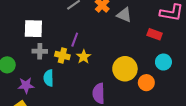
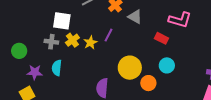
white square: (33, 29) -> (62, 21), moved
purple line: (75, 40) -> (109, 35), moved
yellow cross: (62, 56) -> (72, 40), moved, turned 32
yellow star: (84, 57) -> (90, 43), moved

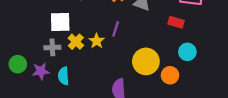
purple star: (35, 72) -> (41, 71), moved

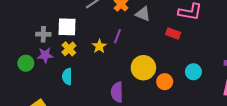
yellow cross: (76, 42) -> (69, 49), moved
gray cross: (52, 47) -> (43, 34), moved
cyan circle: (187, 52) -> (193, 72), moved
purple star: (41, 71) -> (45, 55), moved

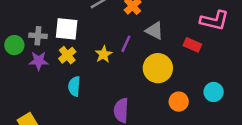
gray triangle: (143, 14) -> (154, 31), moved
green circle: (26, 63) -> (14, 45), moved
yellow circle: (143, 68) -> (158, 68), moved
cyan semicircle: (67, 76) -> (74, 86), moved

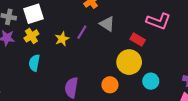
white square: (67, 29) -> (33, 14), turned -30
yellow circle: (158, 68) -> (129, 62), moved
orange circle: (179, 102) -> (110, 85), moved

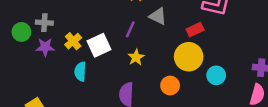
white square: (33, 14) -> (99, 45), moved
yellow star: (62, 39) -> (136, 57), moved
red rectangle: (138, 39) -> (195, 30), turned -48

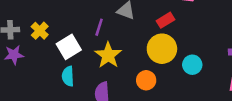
yellow cross: (73, 41) -> (40, 31), moved
yellow star: (136, 57) -> (108, 55), size x1.5
cyan semicircle: (80, 72) -> (68, 76), moved

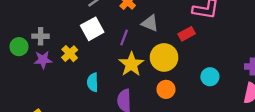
yellow cross: (40, 31) -> (70, 54), moved
white square: (69, 47) -> (92, 29), moved
yellow circle: (162, 49) -> (164, 57), moved

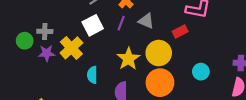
purple line: (124, 38) -> (121, 23), moved
yellow cross: (70, 54) -> (71, 48), size x1.5
orange circle: (166, 89) -> (160, 83), size x1.6

